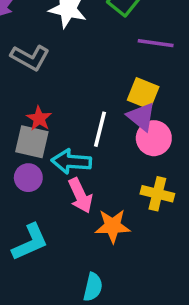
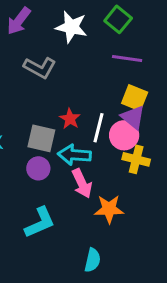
purple line: (156, 43) -> (127, 59), moved
red star: (39, 118) -> (70, 119), moved
pink circle: (154, 138) -> (124, 135), moved
yellow cross: (157, 194) -> (136, 159), moved

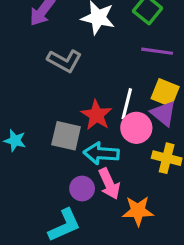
red star: (70, 119) -> (96, 115), size x1.4
white line: (98, 128) -> (127, 104), moved
pink circle: (124, 135) -> (136, 128), moved
purple circle: (38, 168) -> (82, 189), moved

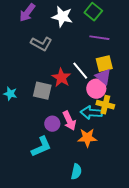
yellow square: (165, 93) -> (104, 64), turned -36
white line: (127, 104) -> (80, 71), turned -54
pink circle: (136, 128) -> (96, 89), moved
cyan arrow: (101, 153) -> (91, 113), moved

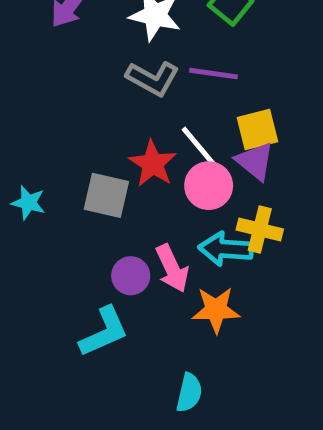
purple line: (99, 38) -> (214, 74), moved
gray L-shape: (41, 44) -> (153, 78), moved
pink circle: (96, 89) -> (209, 186), moved

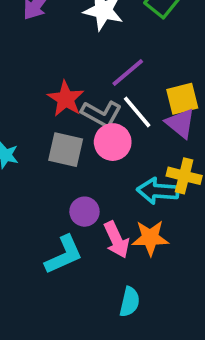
purple line: (214, 74) -> (128, 72), moved, turned -48
gray L-shape: (153, 78) -> (101, 114), moved
red star: (153, 164) -> (66, 99), moved
pink circle: (209, 186) -> (113, 142), moved
pink arrow: (172, 268) -> (116, 240), moved

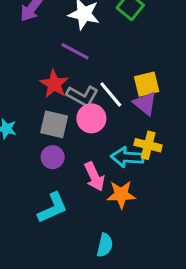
purple line: (128, 72) -> (75, 51), moved, turned 68
purple circle: (84, 212) -> (53, 157), moved
pink arrow: (116, 240) -> (94, 177), moved

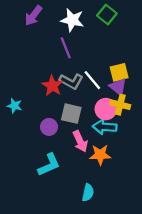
purple line: (75, 51) -> (66, 48), turned 40
red star: (54, 84) -> (52, 86), moved
pink circle: (91, 118) -> (106, 109), moved
gray square: (54, 124) -> (71, 114), moved
yellow cross: (148, 145) -> (120, 105), moved

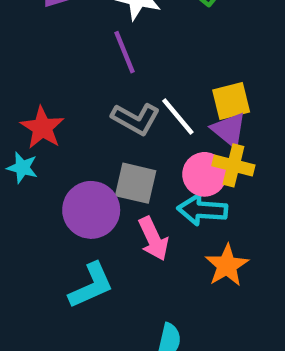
red star: (52, 86) -> (42, 128), moved
purple circle: (49, 127) -> (91, 210), size x1.6
orange star: (100, 155) -> (227, 265), moved, turned -30

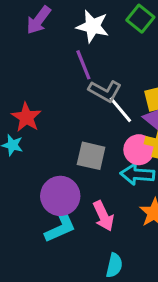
gray L-shape: (136, 119) -> (105, 91), moved
purple circle: (91, 210) -> (60, 196), moved
pink arrow: (153, 239) -> (103, 216), moved

